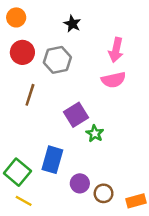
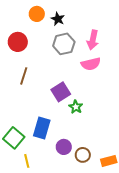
orange circle: (16, 17) -> (37, 14), moved
gray hexagon: (57, 60) -> (64, 44), moved
yellow line: (24, 201) -> (27, 161), moved, turned 48

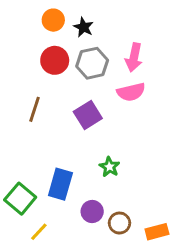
red circle: (18, 42) -> (55, 60), moved
purple square: (61, 92) -> (88, 115), moved
green star: (76, 107) -> (109, 167), moved
yellow line: (27, 161) -> (39, 232), turned 56

